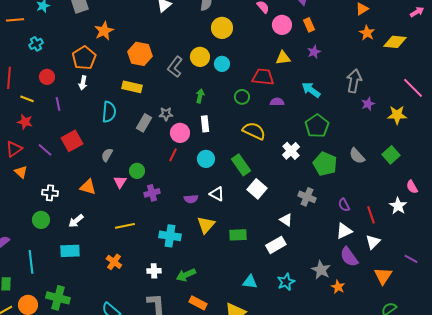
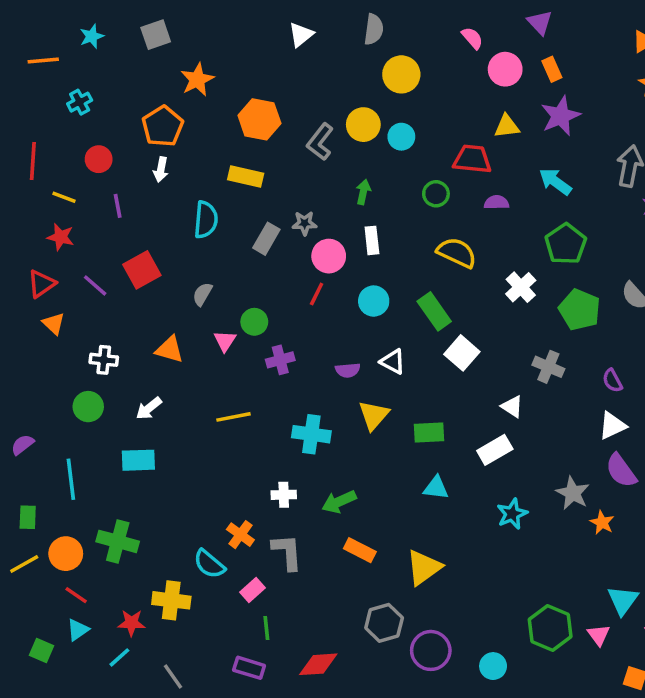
purple star: (314, 52) -> (561, 116), size x1.6
orange cross: (114, 262) -> (240, 535), moved
cyan triangle: (250, 282) -> (436, 488), moved

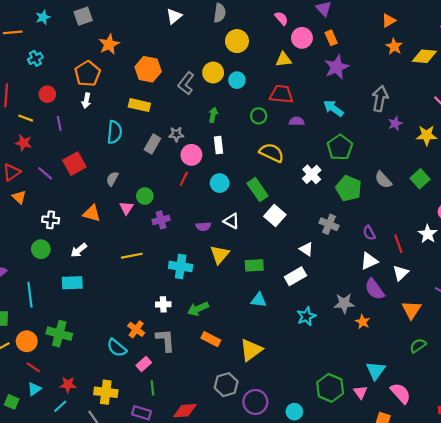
yellow triangle: (507, 126) -> (284, 60), moved
gray star: (573, 493) -> (344, 303), turned -30
yellow cross: (171, 600) -> (106, 392), moved

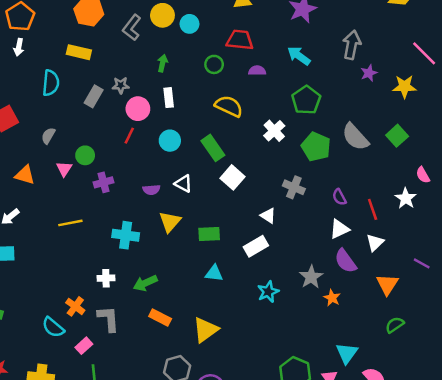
gray semicircle: (383, 180) -> (355, 137), size x1.4
gray star: (344, 303) -> (311, 277), turned -30

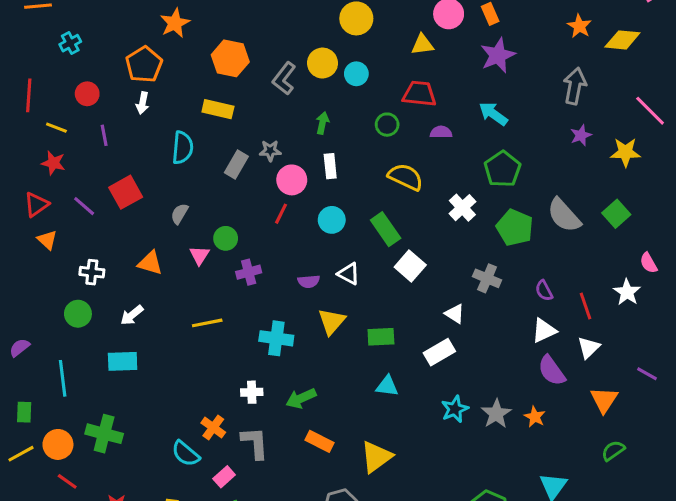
gray arrow: (352, 45) -> (575, 86), moved
gray star: (311, 277) -> (496, 414), moved

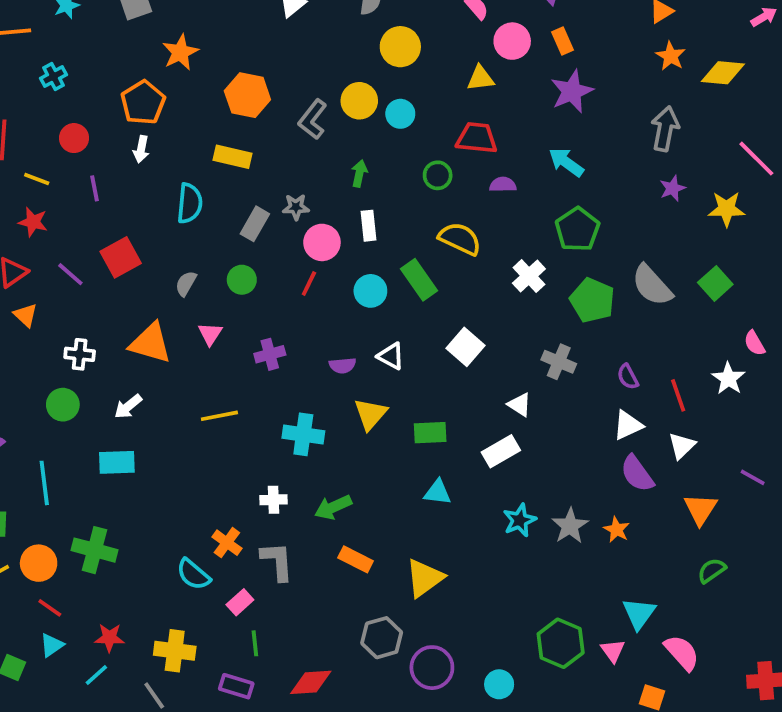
green rectangle: (386, 229) -> (419, 280), moved
green circle: (226, 238) -> (242, 280), moved
orange triangle: (150, 263) -> (150, 343), size x1.4

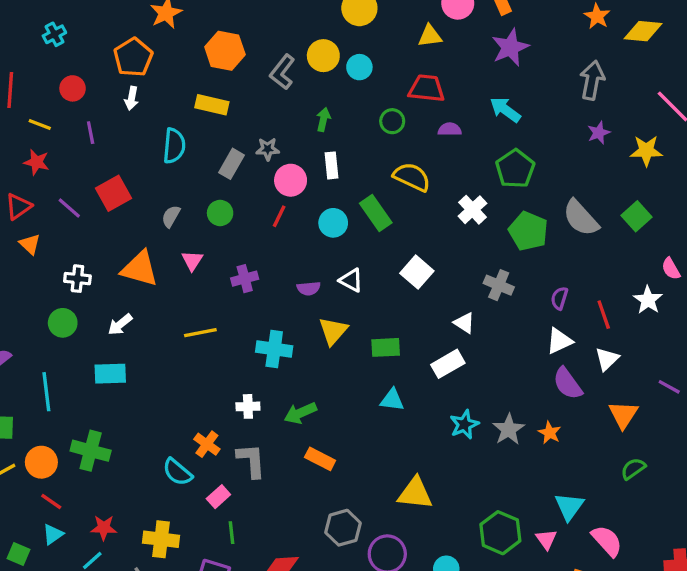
purple semicircle: (628, 377) -> (559, 298), turned 45
yellow triangle: (425, 578) -> (415, 493), moved, turned 42

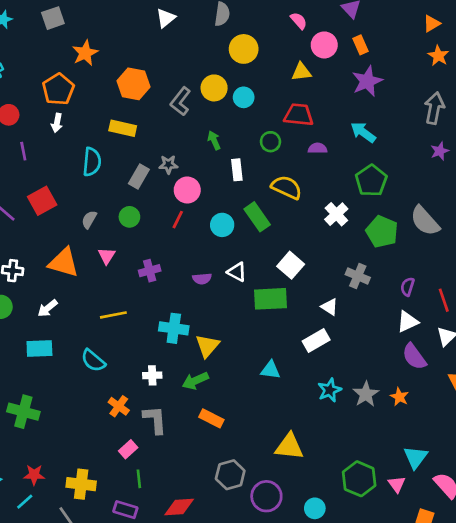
green arrow: (323, 120) -> (214, 140), turned -36
white rectangle: (332, 165) -> (237, 170), moved
yellow triangle: (333, 331) -> (207, 346), moved
green rectangle: (386, 347) -> (270, 299), moved, size x1.4
cyan semicircle: (177, 472) -> (93, 361), moved

